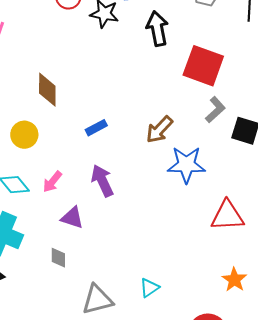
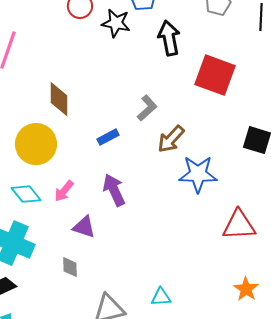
gray L-shape: (215, 110) -> (147, 108), moved
yellow circle: (24, 135) -> (36, 144), size x1.5
cyan triangle: (149, 288) -> (161, 297), turned 30

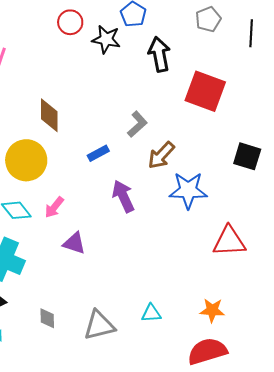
purple arrow: (114, 190) -> (123, 196), moved
gray diamond: (70, 267) -> (47, 318), moved
orange star: (246, 289) -> (212, 310), moved, turned -30

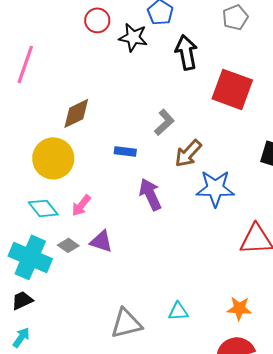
brown diamond: (49, 115) -> (76, 113), turned 64
blue rectangle: (98, 153) -> (125, 151), turned 35
gray diamond: (47, 318) -> (68, 245), moved, turned -55

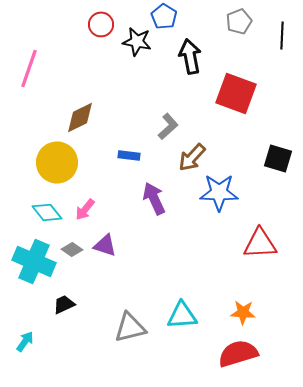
black trapezoid: (22, 300) -> (64, 304), moved
cyan triangle: (178, 311) -> (182, 315), size x1.5

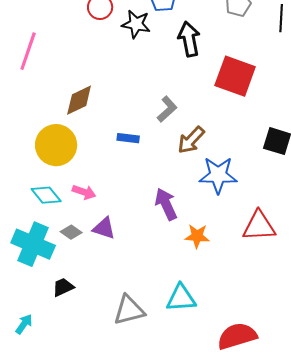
purple arrow: (154, 198) -> (166, 204), moved
pink arrow: (85, 209) -> (84, 192), turned -110
orange star: (243, 312) -> (197, 236), moved

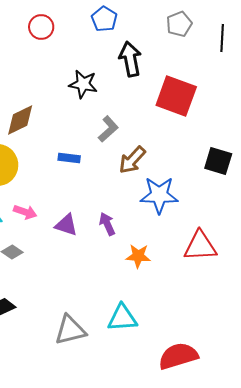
black star: (136, 24) -> (83, 84), moved
purple arrow: (166, 204) -> (107, 224), size x0.7
purple triangle: (104, 228) -> (66, 225), moved

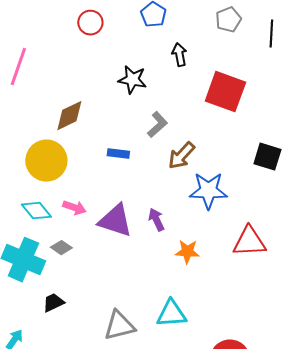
black arrow: (130, 59) -> (179, 55), size x0.7
purple triangle: (66, 225) -> (115, 221), size x1.5

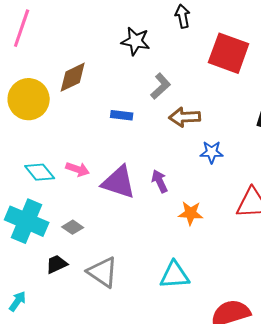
brown arrow: (181, 156) -> (185, 117), turned 44
yellow circle: (46, 161) -> (29, 99), moved
blue star: (208, 191) -> (212, 152), size x0.6
gray diamond: (61, 248) -> (73, 227), moved
gray triangle: (119, 326) -> (103, 272), moved, turned 48

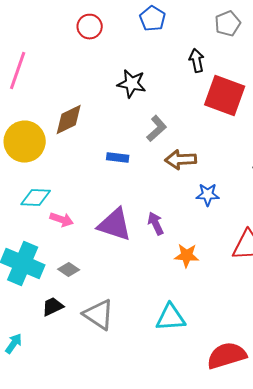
black arrow: (183, 16) -> (197, 61), moved
pink arrow: (78, 169) -> (62, 220), moved
cyan diamond: (40, 172) -> (36, 198), moved, turned -48

